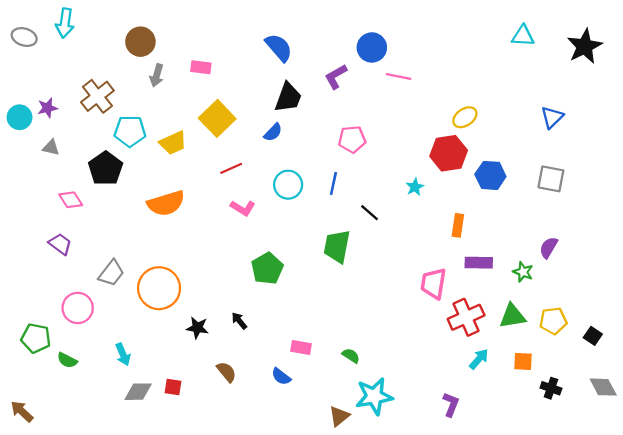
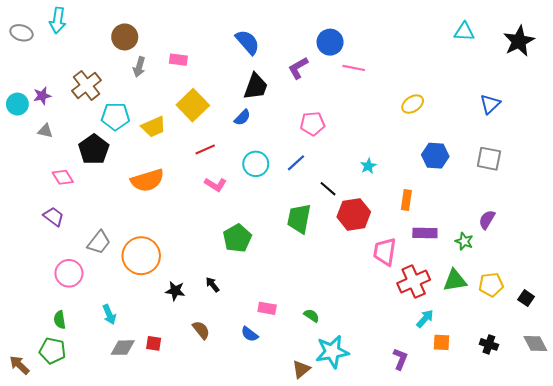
red hexagon: (449, 153) -> (354, 214), moved
blue line: (333, 184) -> (296, 163), turned 36
green pentagon: (36, 338) -> (52, 351), moved
green semicircle: (67, 360) -> (60, 320), turned 54
orange square: (523, 361) -> (441, 342), moved

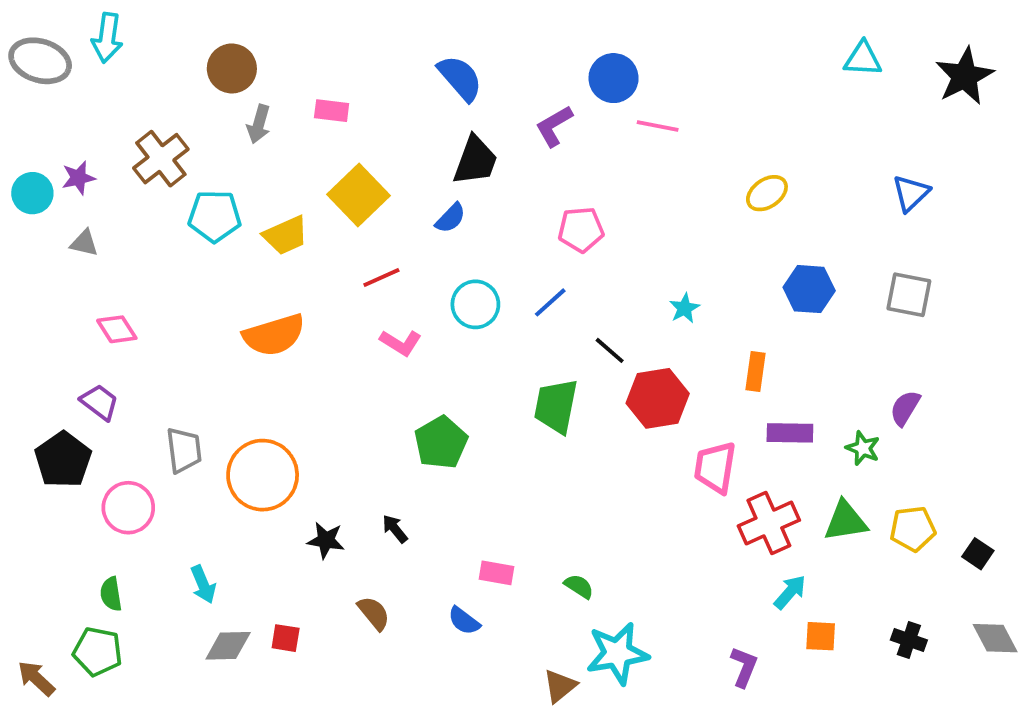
gray ellipse: (22, 33) -> (40, 61), size x1.4
black pentagon: (94, 149) -> (63, 460), moved
gray trapezoid: (99, 242) -> (184, 450), turned -45

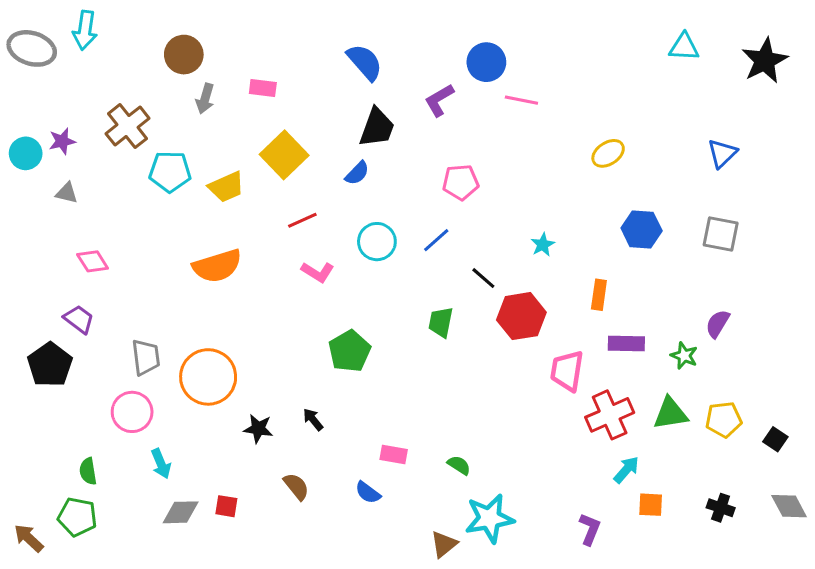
green trapezoid: (556, 406) -> (441, 322), size x0.7
pink circle: (128, 508) -> (132, 412), moved

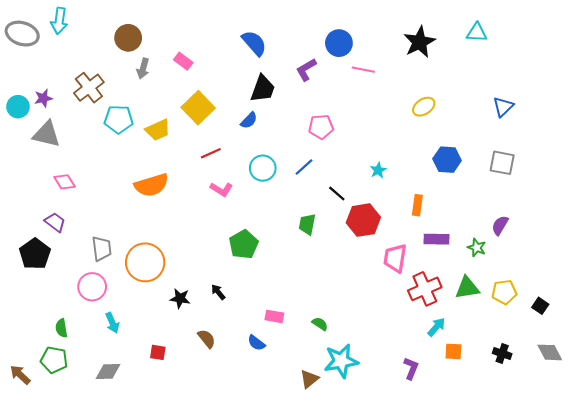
black star: (765, 61) -> (419, 42), moved
pink rectangle: (263, 88) -> (183, 61), turned 30
gray triangle: (67, 193) -> (47, 134), size x1.8
gray diamond: (181, 512) -> (108, 372), moved

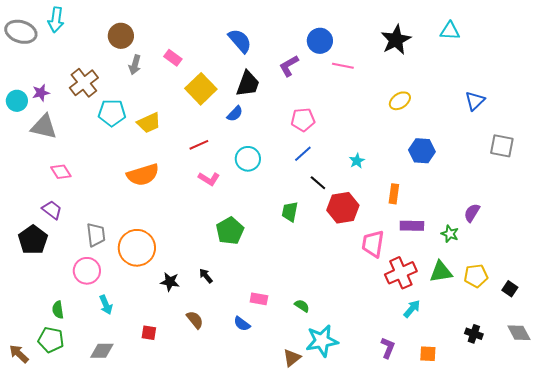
yellow square: (198, 108) -> (201, 89), moved
gray square: (502, 163) -> (502, 146), moved
blue line: (304, 167) -> (303, 154), moved
orange square: (453, 351) -> (428, 354), moved

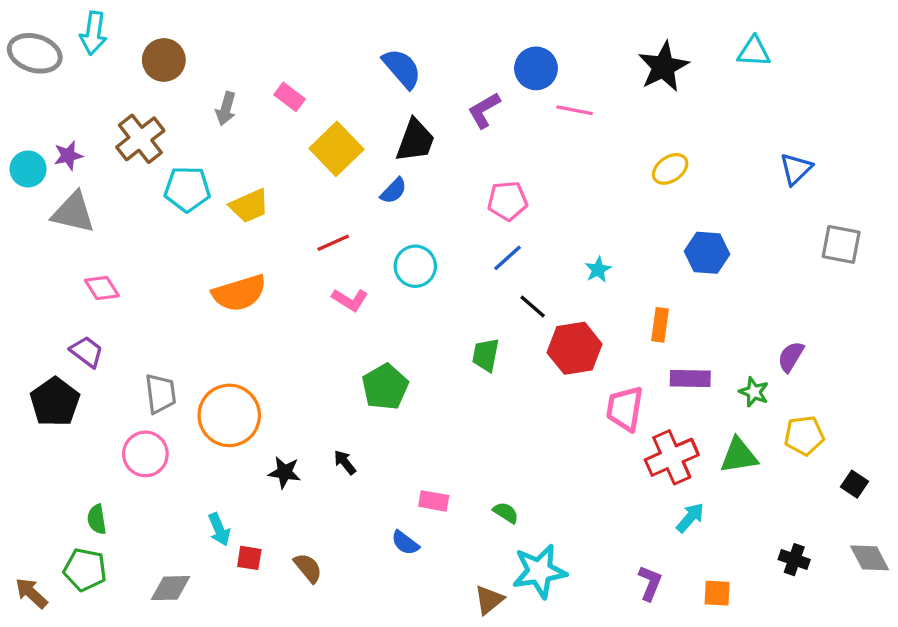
brown circle: (121, 36) -> (164, 60), moved
yellow pentagon: (476, 276) -> (804, 436), moved
cyan arrow: (106, 305) -> (219, 529), moved
brown semicircle: (195, 320) -> (308, 568), moved

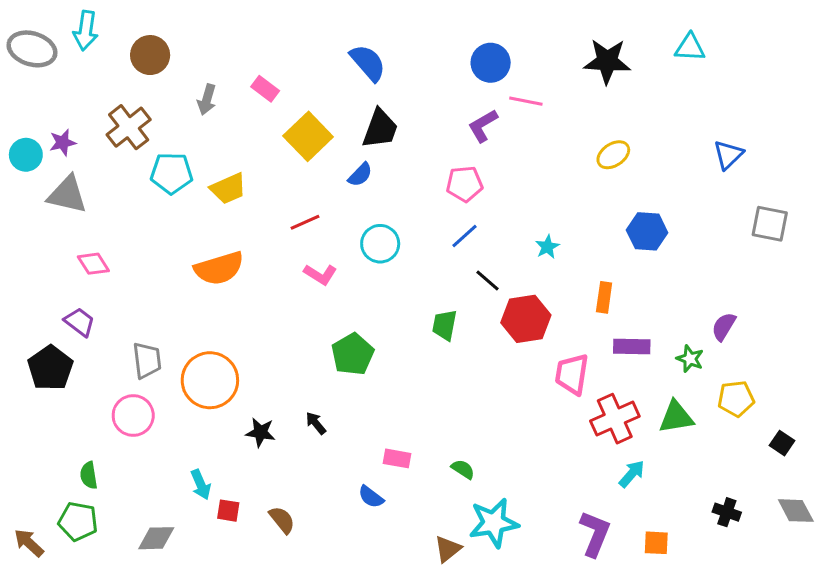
black star: (663, 67) -> (607, 61), turned 30
purple L-shape: (484, 110) -> (483, 126), moved
purple L-shape: (650, 583) -> (595, 534), size x1.4

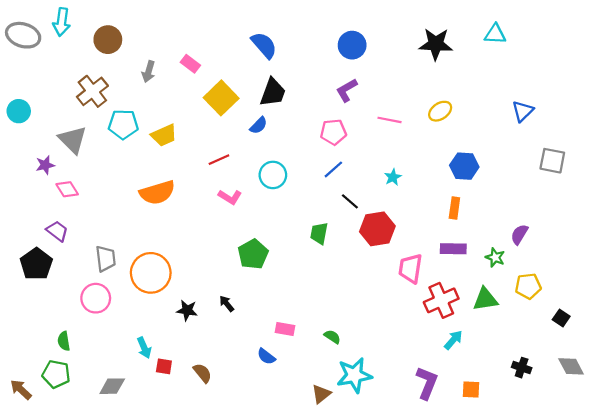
pink line: (526, 101) -> (390, 120), moved
purple star: (63, 142) -> (45, 165), moved
gray triangle: (67, 195) -> (73, 140), moved, turned 32
orange rectangle: (604, 297) -> (454, 208), moved

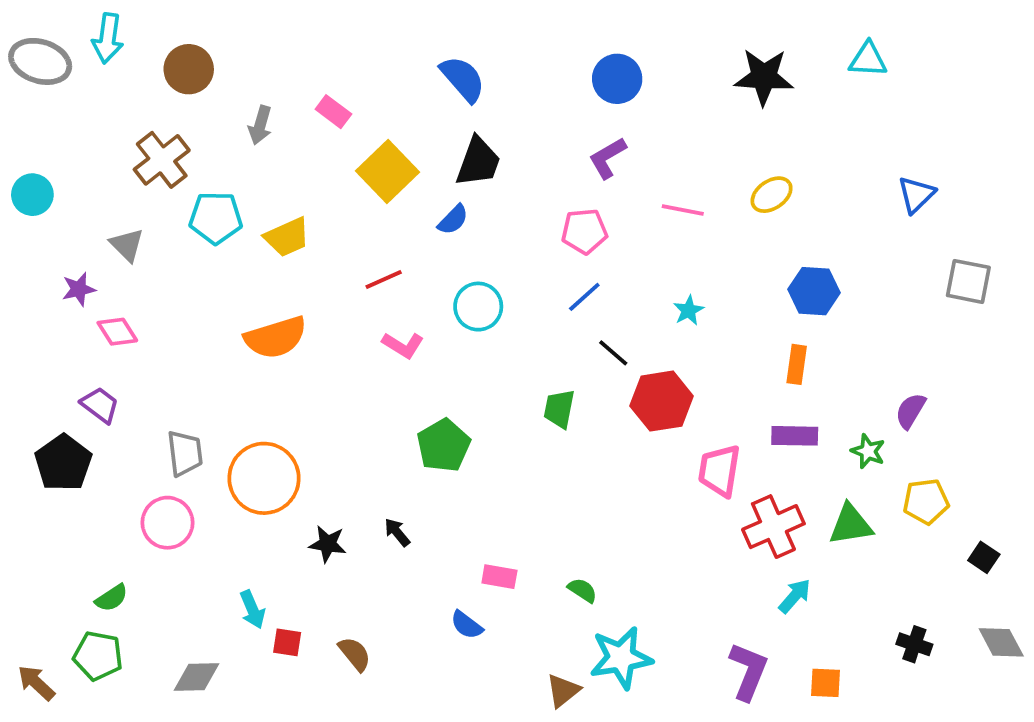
gray triangle: (73, 140) -> (127, 245), size x0.7
green semicircle: (64, 341) -> (112, 598), turned -114

